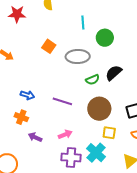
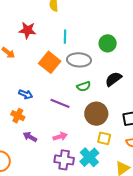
red star: (17, 14) -> (27, 30), moved
cyan line: (83, 23) -> (65, 37), moved
orange square: (49, 46) -> (50, 62), moved, size x1.5
green semicircle: (93, 80) -> (84, 86), moved

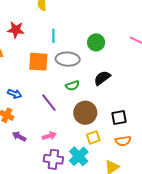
orange square: (50, 62) -> (38, 62), turned -35
purple line: (60, 103) -> (49, 103), turned 30
yellow square: (104, 138) -> (93, 137), turned -32

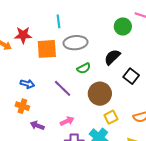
red star: (16, 30) -> (23, 35), moved
green circle: (96, 42) -> (123, 26), moved
black square: (119, 118) -> (131, 76), moved, turned -35

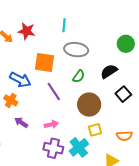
orange square: (47, 49) -> (45, 62), moved
green semicircle: (84, 68) -> (79, 76), turned -40
blue arrow: (27, 84) -> (20, 80), size x1.5

